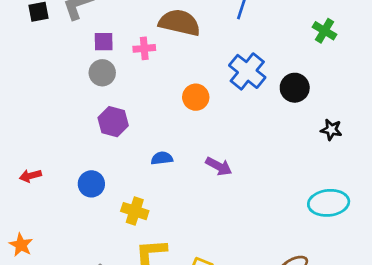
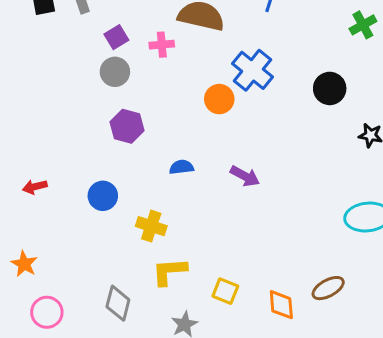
green cross: (324, 31) -> (363, 25), turned 30
purple square: (104, 42) -> (116, 37), turned -30
blue cross: (247, 71) -> (253, 70), moved

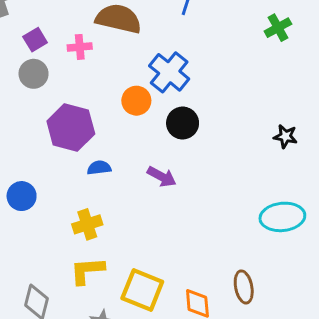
black circle: (330, 88) -> (183, 123), moved
purple hexagon: (127, 126) -> (71, 127), moved, size x1.4
yellow cross: (151, 226) -> (87, 224), moved, turned -36
brown ellipse: (328, 288) -> (244, 287), turned -72
yellow square: (225, 291) -> (142, 290), size x1.6

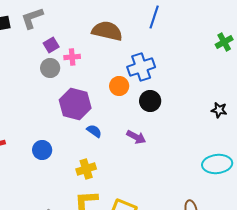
green cross: (278, 28) -> (224, 42), moved
pink cross: (80, 47) -> (72, 57), moved
blue cross: (169, 72) -> (141, 67), turned 32
blue semicircle: (99, 168) -> (94, 131), turned 42

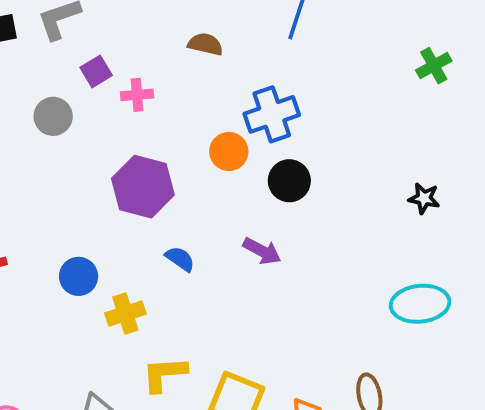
brown semicircle: (107, 31) -> (205, 44), size x0.6
gray circle: (50, 68) -> (53, 116), moved
blue semicircle: (94, 131) -> (180, 259), moved
yellow cross: (86, 169) -> (125, 313), moved

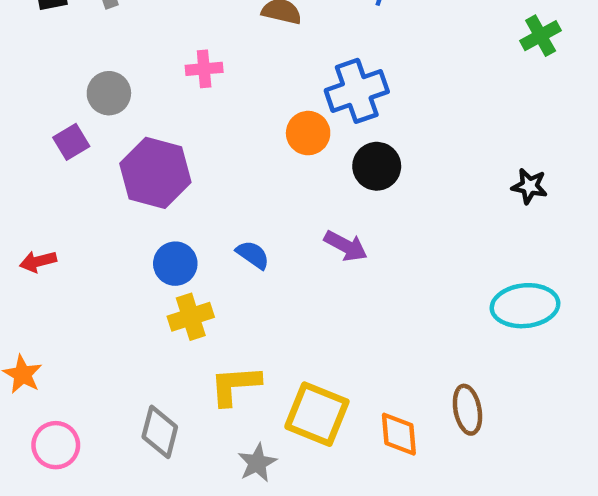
purple square: (96, 71) -> (71, 142), moved
purple hexagon: (143, 187) -> (155, 173), moved
blue circle: (79, 276) -> (175, 264), moved

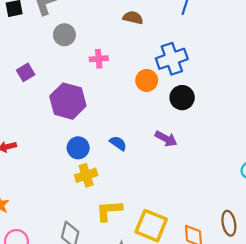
pink cross: (204, 69) -> (99, 59), moved
gray circle: (109, 93) -> (64, 35), moved
purple square: (71, 142) -> (26, 72), moved

